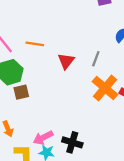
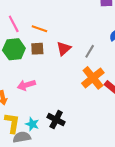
brown square: (21, 92) -> (37, 49), moved
pink arrow: (43, 138) -> (26, 85), moved

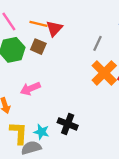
red triangle: (64, 48) -> (54, 28), moved
brown square: (37, 49) -> (38, 47), turned 32

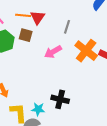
gray line: (97, 43) -> (67, 27), moved
pink arrow: (30, 89) -> (53, 52), moved

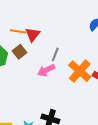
gray line: (67, 27) -> (55, 54), moved
brown square: (26, 35) -> (19, 52), turned 32

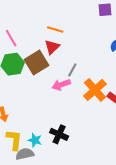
orange line: (18, 31) -> (55, 29), moved
brown square: (19, 52) -> (37, 63), size x1.6

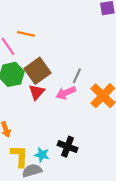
orange line: (55, 29) -> (26, 34), moved
red triangle: (52, 47) -> (37, 92), moved

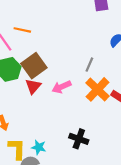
gray line: (77, 76) -> (89, 65), moved
black cross: (68, 147) -> (79, 139), moved

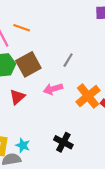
gray line: (89, 65) -> (68, 60), moved
red triangle: (33, 86) -> (17, 97), moved

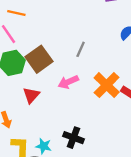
orange line: (22, 28) -> (16, 13), moved
black cross: (63, 142) -> (74, 138), moved

